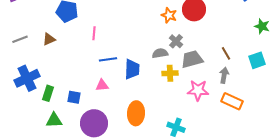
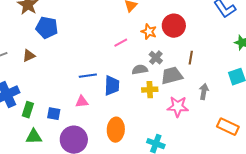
pink line: (94, 33) -> (121, 43), moved, turned 56
brown line: (226, 53) -> (191, 58), moved, turned 40
orange rectangle: (232, 101) -> (228, 127), moved

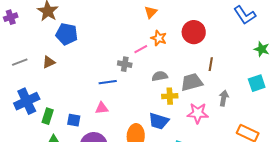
orange star: (149, 32) -> (159, 38), moved
gray cross: (156, 58) -> (125, 64), moved, turned -32
blue trapezoid: (112, 86) -> (159, 121), moved, turned 105

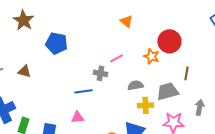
orange triangle: (151, 12) -> (126, 21), turned -32
blue pentagon: (67, 34) -> (56, 43), moved
orange star: (159, 38) -> (151, 56), moved
brown triangle: (49, 62) -> (24, 71), turned 40

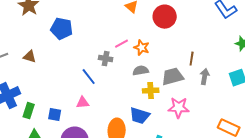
red circle: (169, 41) -> (165, 17), moved
orange star: (151, 56) -> (142, 48), moved
blue line: (83, 91) -> (89, 77), turned 60
gray arrow: (199, 107) -> (205, 77), moved

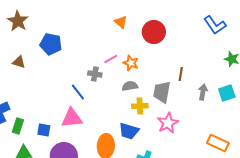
brown triangle: (30, 57) -> (19, 62), moved
gray trapezoid: (173, 77) -> (162, 92), turned -65
gray arrow: (205, 77) -> (203, 92), moved
pink triangle: (83, 103) -> (72, 118), size x1.6
pink star: (179, 108) -> (168, 123), turned -30

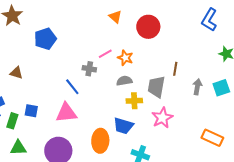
blue L-shape: (215, 25) -> (209, 20), turned 65
blue pentagon: (51, 44) -> (45, 39), turned -30
brown triangle: (19, 62) -> (16, 73), moved
blue square: (44, 130) -> (31, 111), moved

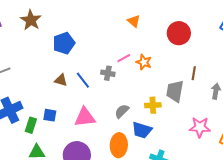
red circle: (148, 27) -> (179, 33), moved
brown triangle: (16, 73) -> (61, 80), moved
gray semicircle: (124, 81) -> (122, 111), moved, turned -35
blue line: (72, 87) -> (83, 80), moved
pink star: (162, 118) -> (200, 127), moved, turned 30

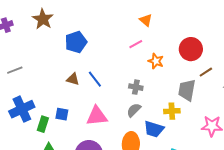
red circle: (179, 33) -> (191, 49), moved
pink line: (124, 58) -> (136, 44), moved
gray cross: (108, 73) -> (136, 87), moved
brown line: (194, 73) -> (206, 72), turned 48
yellow cross: (153, 105) -> (172, 111), moved

